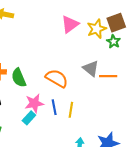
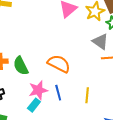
gray triangle: (91, 68) -> (100, 42), moved
yellow line: (71, 110) -> (87, 95), moved

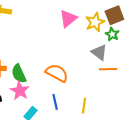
pink star: (38, 90) -> (20, 91), moved, turned -30

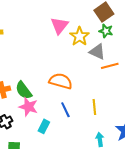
yellow star: (95, 22) -> (80, 36), moved

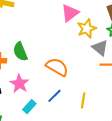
green semicircle: (24, 90) -> (20, 52), moved
blue line: (65, 110) -> (54, 96), turned 56

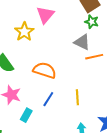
yellow star: (87, 29) -> (24, 32), moved

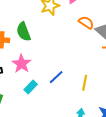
orange semicircle: (45, 70) -> (86, 22), moved, size x0.7

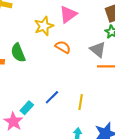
orange semicircle: (86, 22) -> (63, 47), moved
pink star: (21, 64) -> (13, 122), moved

